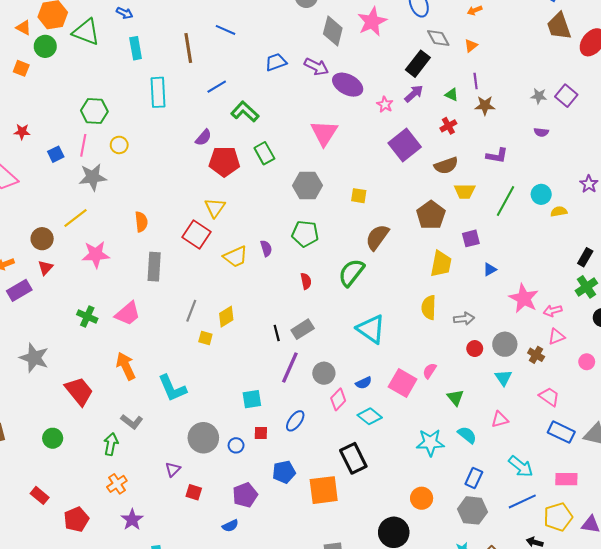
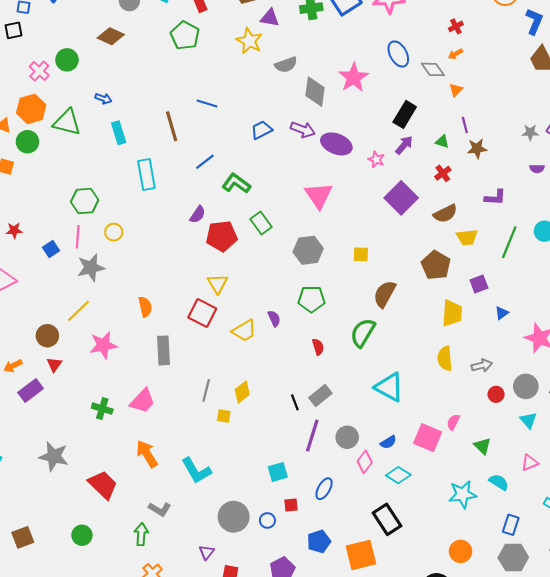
gray diamond: (438, 38) -> (433, 69), moved

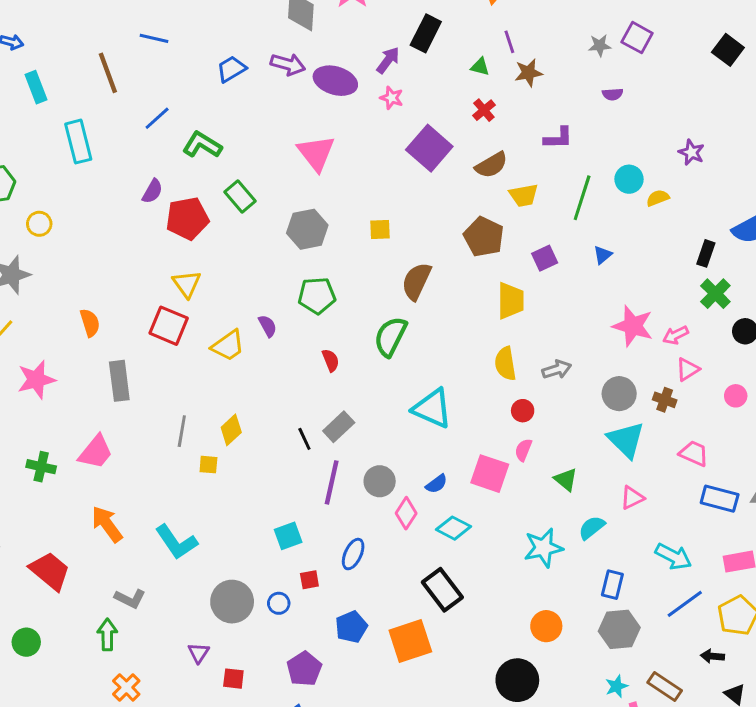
purple arrow: (404, 145) -> (388, 60), moved
blue triangle: (502, 313) -> (603, 255), moved
red circle: (496, 394) -> (523, 411), moved
cyan triangle: (528, 420) -> (626, 440), size x1.6
cyan semicircle: (499, 482) -> (592, 528), turned -66

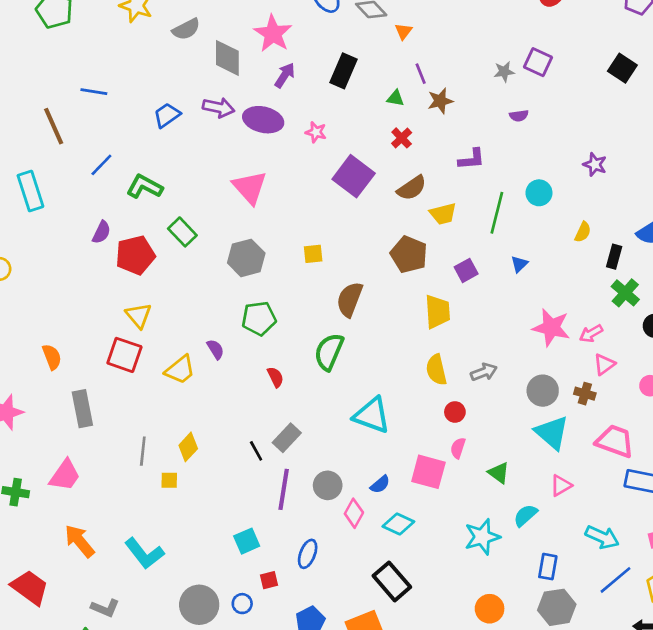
purple arrow: (388, 60) -> (285, 75), moved
yellow semicircle: (658, 198) -> (583, 232), moved, turned 140
pink trapezoid: (694, 453) -> (615, 441), size x1.4

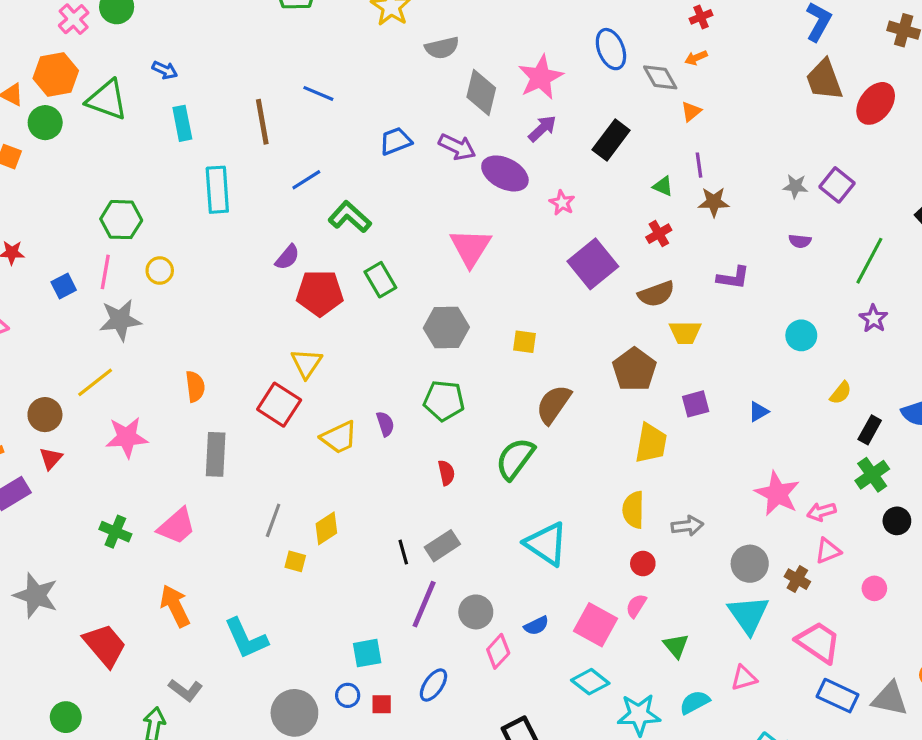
green line: (497, 213) -> (869, 261), moved
cyan diamond: (398, 524) -> (590, 682), moved
blue circle: (242, 604) -> (348, 695), moved

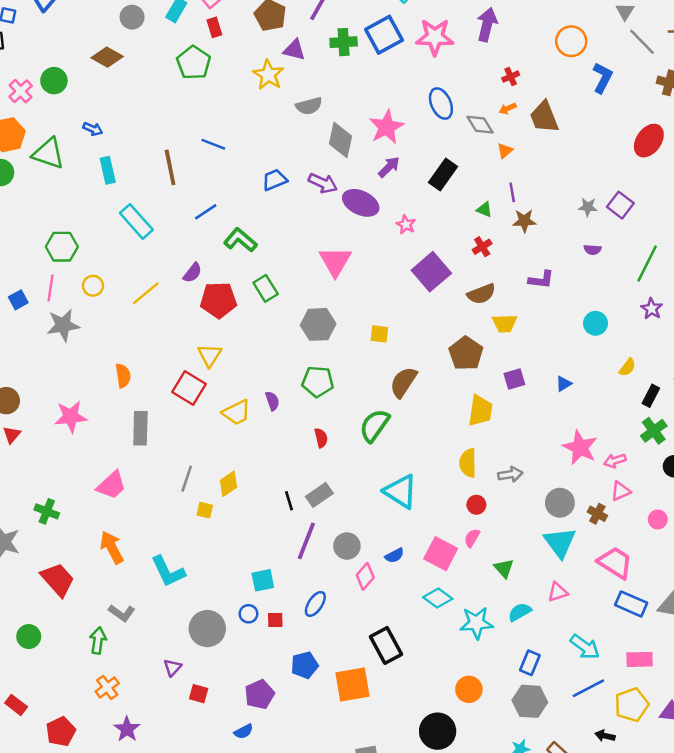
brown trapezoid: (824, 80) -> (544, 117), moved
cyan rectangle: (217, 190) -> (136, 221), turned -36
yellow line: (95, 382) -> (146, 293), moved
green cross: (115, 532) -> (47, 511), moved

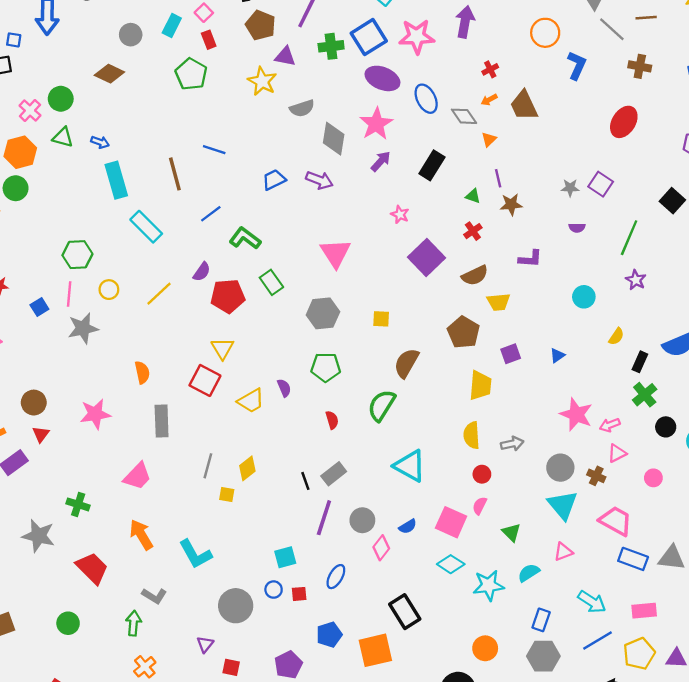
green triangle: (48, 153) -> (63, 137), moved, size x0.7
cyan rectangle: (108, 170) -> (116, 180), size x1.4
purple ellipse: (361, 203) -> (382, 78), moved

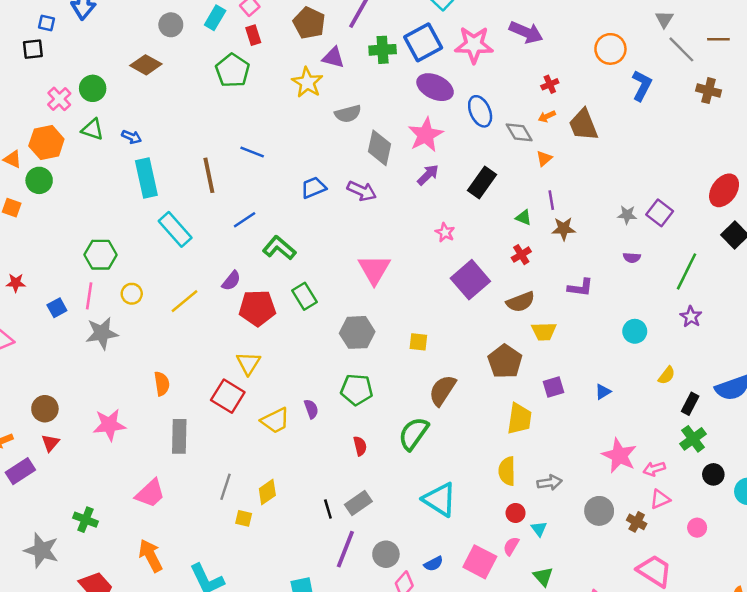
purple arrow: (465, 22) -> (526, 32), turned 100
red ellipse: (624, 122) -> (724, 190), moved
cyan triangle: (563, 505) -> (539, 529), moved, size x0.5

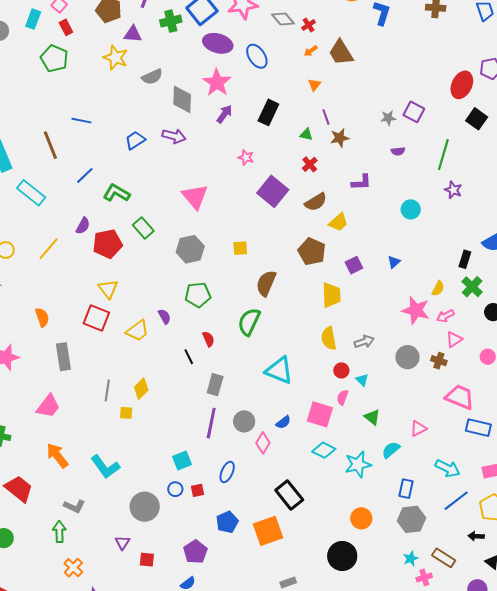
gray diamond: (519, 132) -> (283, 19), moved
yellow trapezoid: (544, 331) -> (338, 222), turned -30
yellow semicircle: (667, 375) -> (438, 288), moved
gray rectangle: (358, 503) -> (215, 385), turned -30
black line: (328, 509) -> (189, 357), moved

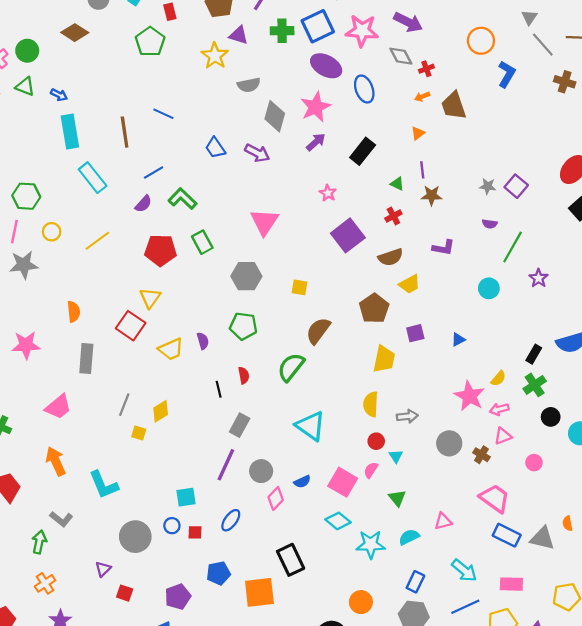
blue trapezoid: (135, 140) -> (215, 148), turned -105
green line: (443, 155) -> (513, 247), moved
purple semicircle: (83, 226) -> (143, 204), moved

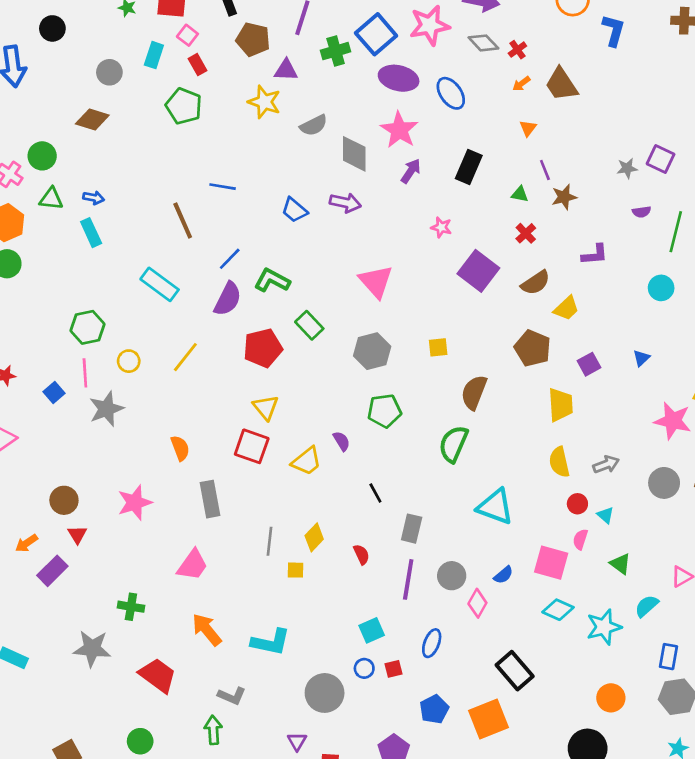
cyan rectangle: (70, 132) -> (91, 233), moved, size x0.7
purple semicircle: (143, 204) -> (228, 299), size x1.5
red semicircle: (244, 375) -> (361, 554), moved
cyan L-shape: (104, 485) -> (271, 642), turned -40

